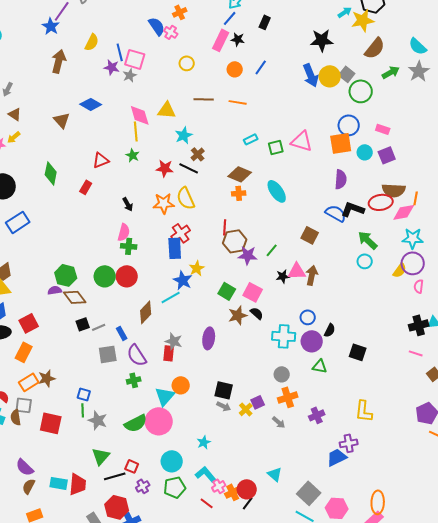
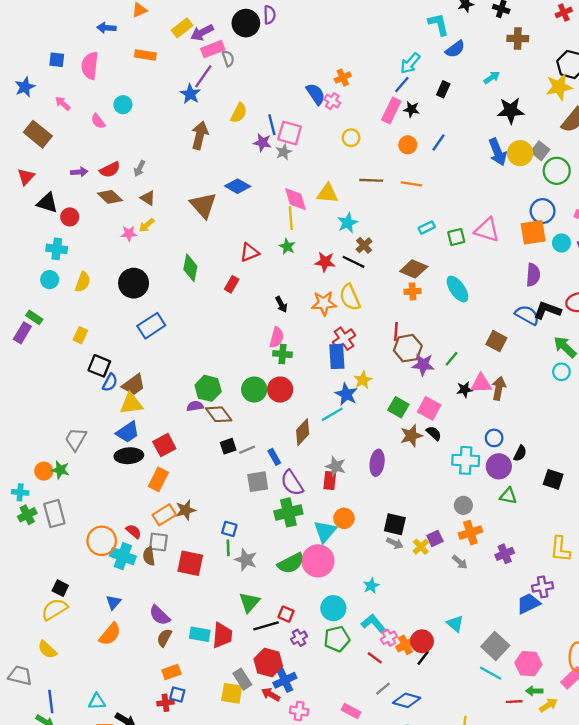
cyan arrow: (345, 12) -> (492, 77), moved
brown triangle: (62, 120) -> (203, 205), size x1.4
green cross: (134, 380) -> (288, 512), size x1.6

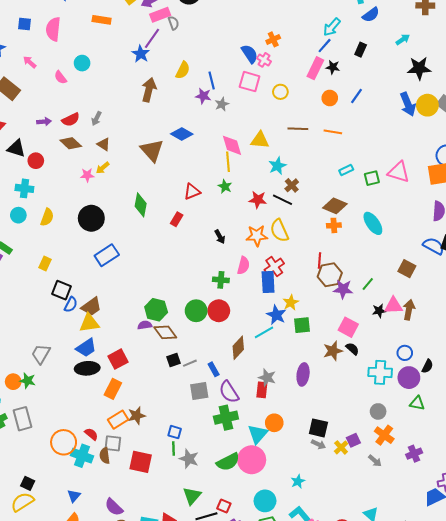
pink square: (290, 133) -> (250, 82), moved
pink semicircle: (277, 338) -> (243, 266), moved
green square: (398, 407) -> (302, 325), moved, turned -36
orange cross: (470, 533) -> (384, 435), turned -36

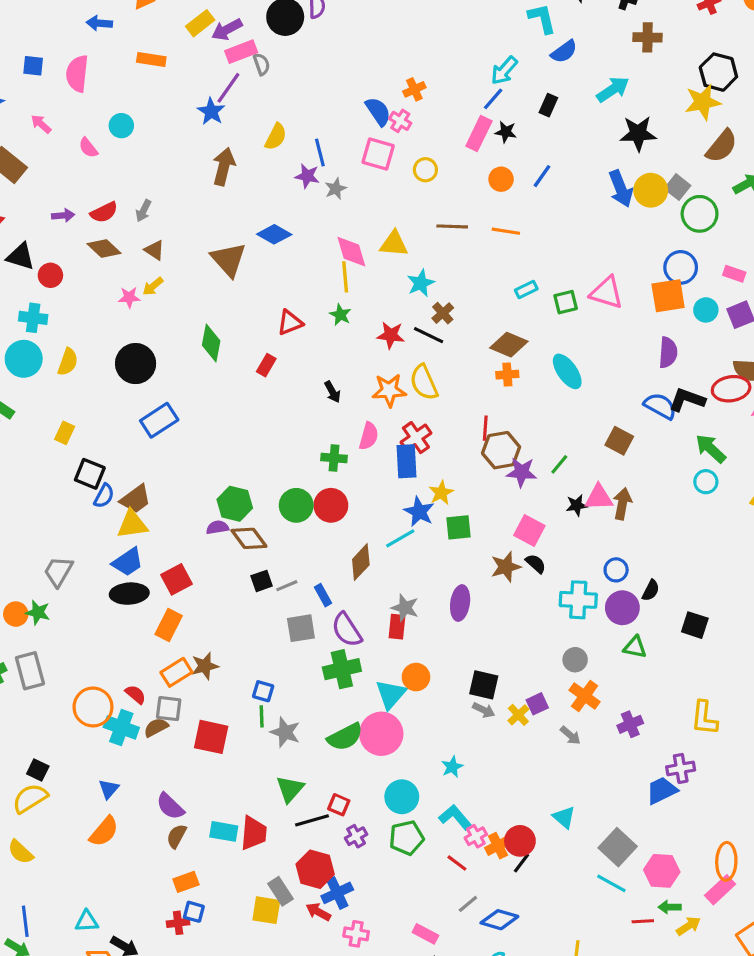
cyan arrow: (403, 39) -> (613, 89), size x1.5
cyan circle: (18, 215) -> (24, 359), size x1.5
brown semicircle: (105, 456) -> (156, 727), turned 70

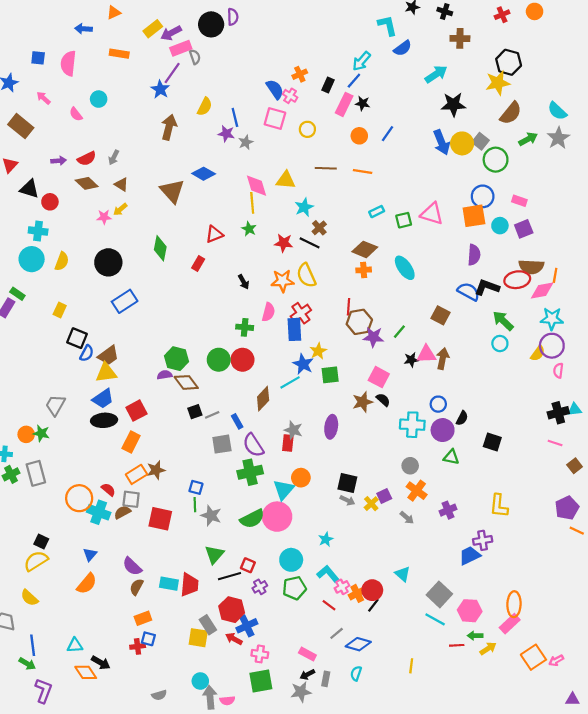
black rectangle: (548, 105) -> (328, 85), moved

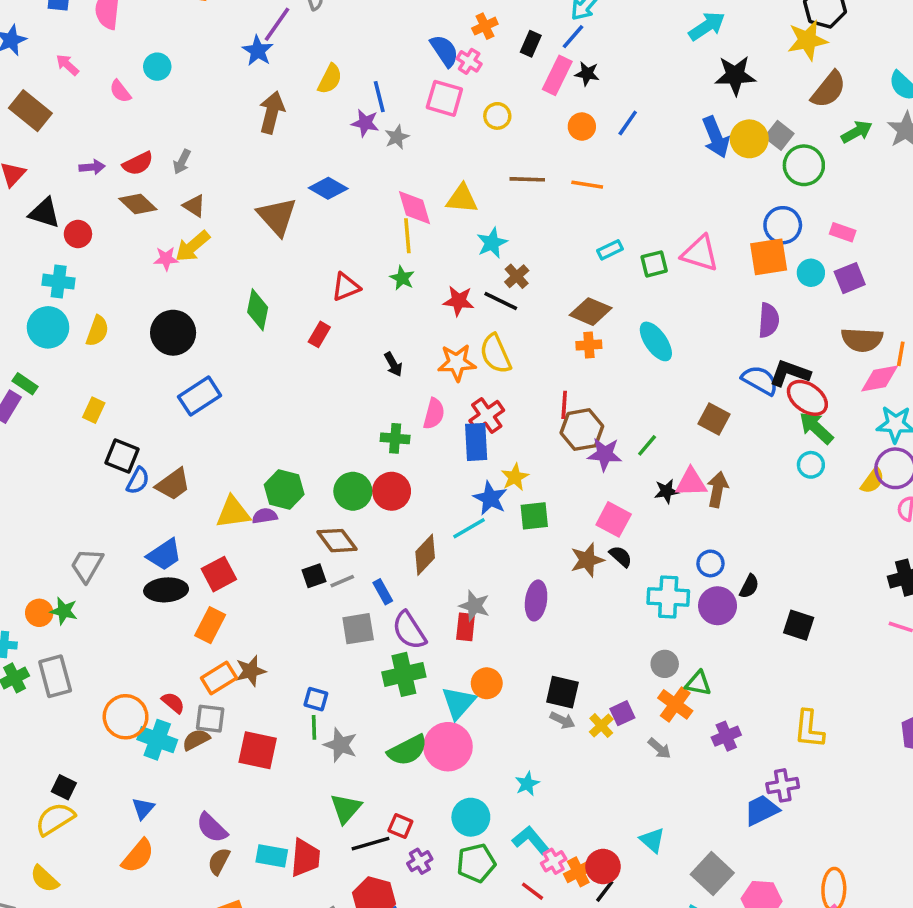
yellow arrow: (120, 209) -> (192, 246), size x1.5
red ellipse: (517, 280) -> (807, 398), moved, turned 45
yellow triangle: (106, 373) -> (233, 512), moved
brown diamond: (186, 382) -> (337, 541), moved
green triangle: (451, 457) -> (698, 683), moved

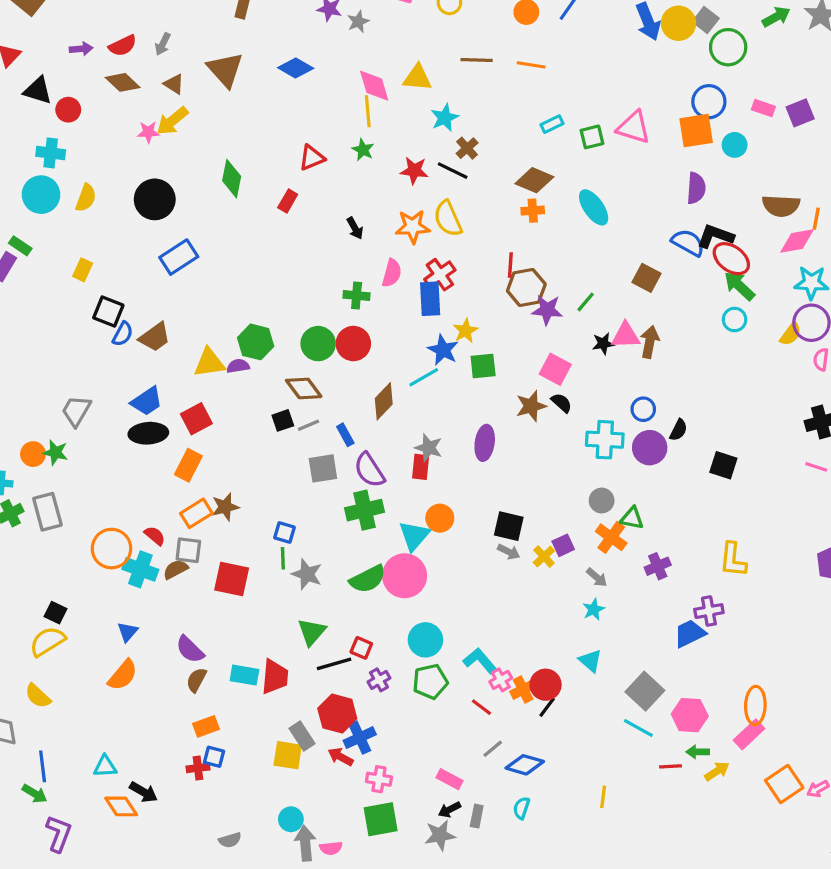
brown triangle: (277, 216) -> (225, 70), moved
purple square: (850, 278) -> (800, 113), moved
cyan star: (527, 784) -> (594, 609), moved

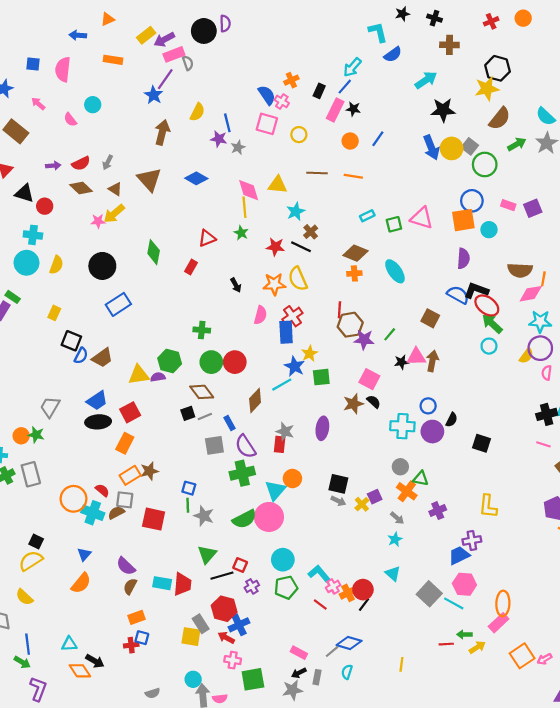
green cross: (357, 295) -> (202, 330), moved
pink hexagon: (690, 715) -> (464, 584), moved
cyan line: (638, 728) -> (454, 603), moved
gray line: (493, 749) -> (332, 652), moved
pink cross: (379, 779) -> (233, 660), moved

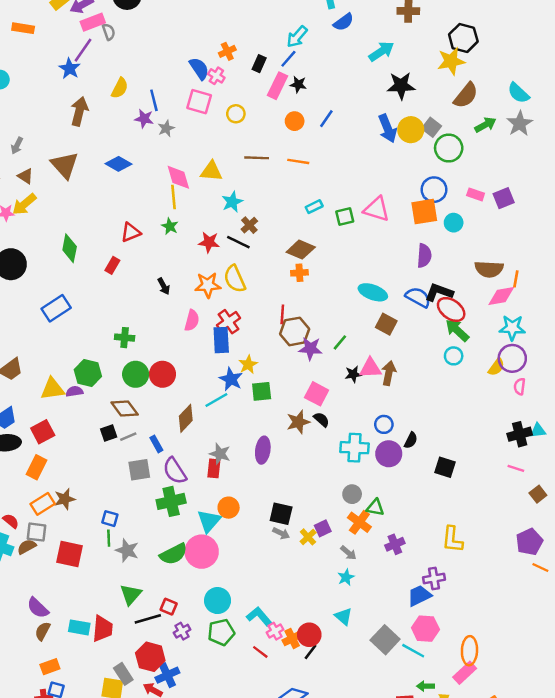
cyan ellipse: (395, 271) -> (373, 292), moved, turned -35
blue rectangle: (118, 304) -> (56, 308), moved

